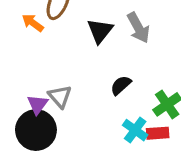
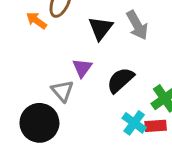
black semicircle: (121, 85) -> (120, 80), size x1.4
purple triangle: (38, 104) -> (82, 68), moved

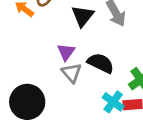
black semicircle: (120, 80) -> (101, 63), turned 68
gray triangle: (62, 91) -> (72, 73), moved

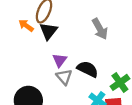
black triangle: (83, 16) -> (48, 31), moved

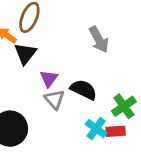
black triangle: (48, 31) -> (25, 54), moved

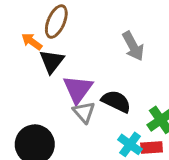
purple triangle: (49, 79) -> (78, 89), size x1.5

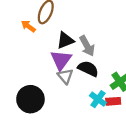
gray arrow: (133, 46) -> (87, 46), moved
black triangle: (52, 61) -> (65, 40), moved, turned 30

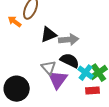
gray arrow: (87, 46) -> (69, 40), turned -66
purple triangle: (61, 60) -> (58, 80), moved
cyan cross: (98, 99) -> (86, 73), moved

